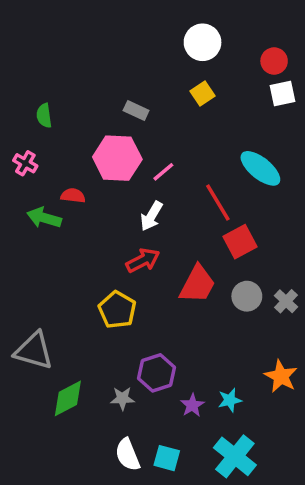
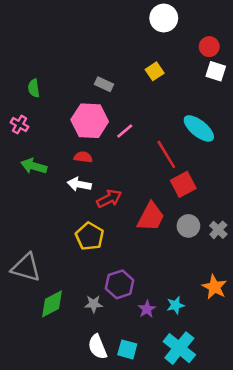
white circle: (203, 42) -> (164, 18), moved
white square: (283, 93) -> (216, 71), turned 30
red semicircle: (73, 196) -> (83, 157), moved
white arrow: (151, 216) -> (79, 184), moved, turned 70

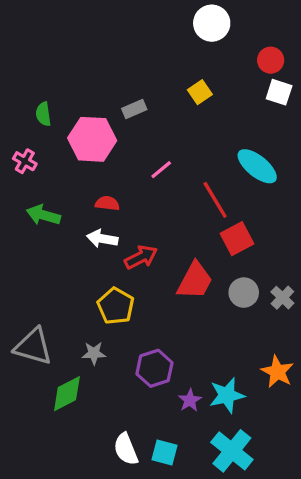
gray rectangle: (104, 84) -> (134, 109), turned -48
pink hexagon: (90, 121) -> (92, 139), moved
gray star: (94, 304) -> (94, 353), moved
cyan star: (175, 305) -> (227, 395), size x1.5

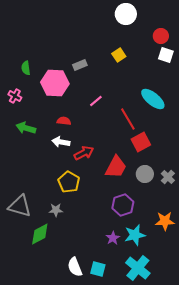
purple hexagon: (154, 368) -> (123, 205), moved
orange star: (277, 372) -> (165, 221), turned -30

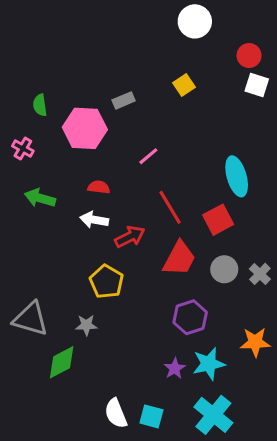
cyan ellipse: (153, 99) -> (237, 176), moved, turned 35
red line: (128, 119) -> (170, 207), moved

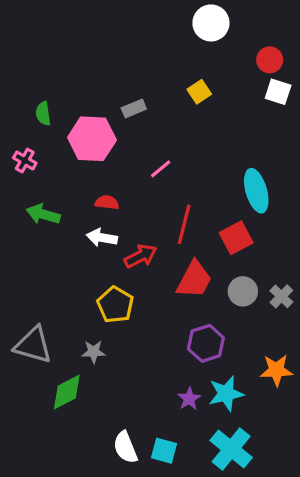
red line: (170, 207) -> (184, 224), turned 45

